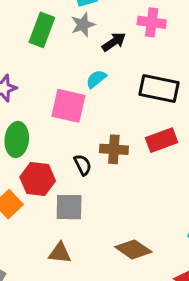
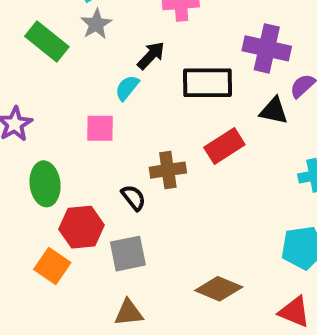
green rectangle: (42, 30) -> (47, 41), turned -60
black arrow: (114, 42) -> (151, 55), moved
pink square: (68, 106) -> (100, 128), size x0.7

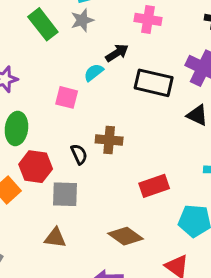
red rectangle: (224, 146) -> (154, 186), moved

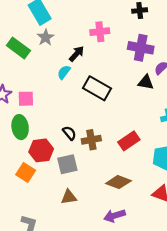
pink cross: (148, 19) -> (100, 32), moved
black rectangle: (154, 83) -> (97, 88), moved, turned 32
pink square: (67, 97) -> (26, 99), moved
brown cross: (109, 140) -> (91, 140), moved

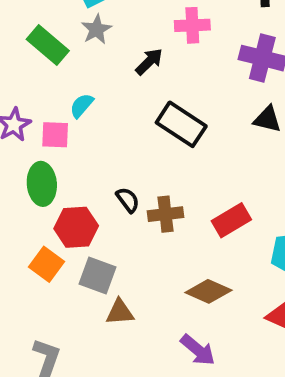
cyan semicircle: (64, 72) -> (82, 106), moved
gray square: (67, 164) -> (97, 275), moved, turned 30
purple arrow: (115, 216) -> (198, 350), turned -126

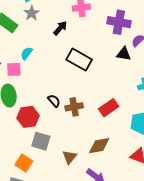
orange square: (47, 264) -> (24, 163), moved
brown diamond: (208, 291) -> (99, 146), turned -30
brown triangle: (120, 312) -> (70, 157), moved, turned -42

